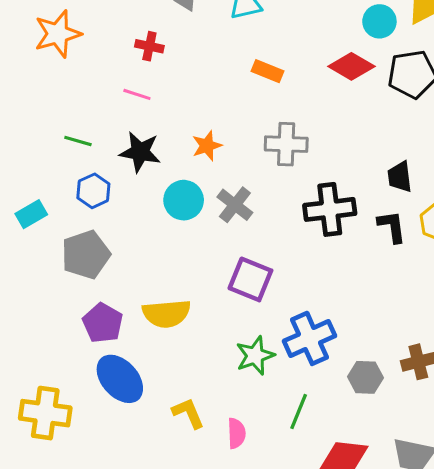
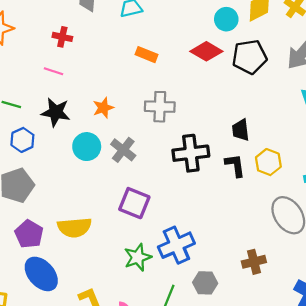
gray hexagon: (365, 377) -> (205, 283), moved

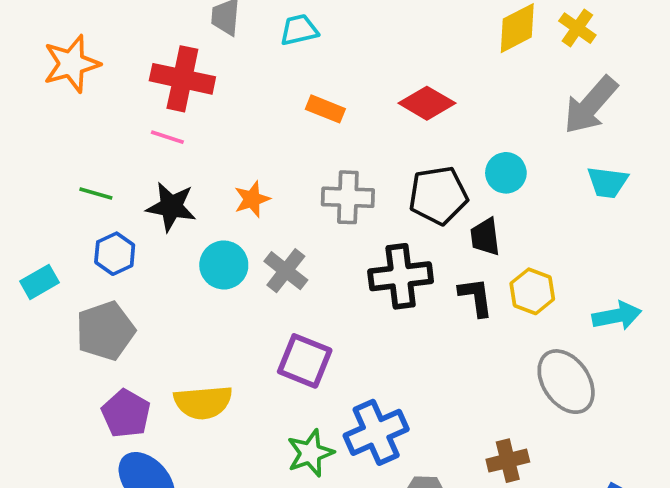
cyan circle: (226, 19) -> (506, 173), moved
red cross: (62, 37) -> (182, 79), size x1.8
black pentagon: (250, 57) -> (438, 195), moved

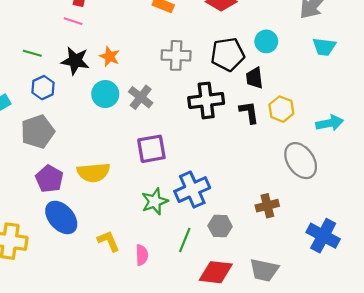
orange star: (252, 199) -> (110, 56), moved, turned -30
purple square: (305, 361) -> (151, 149), turned -32

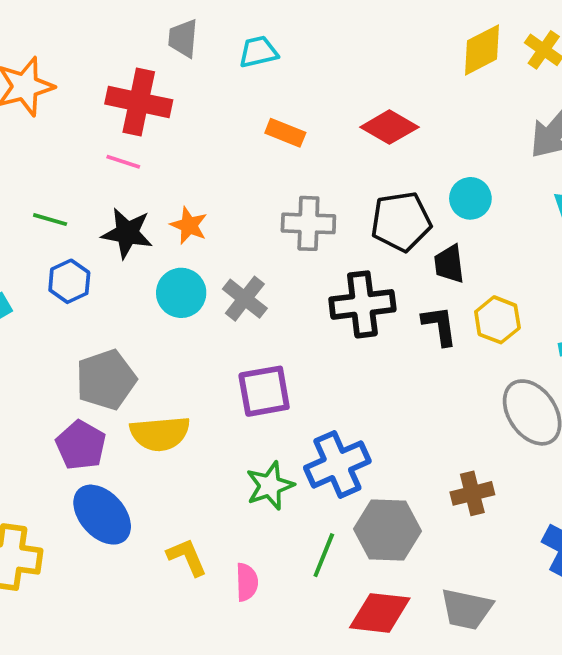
gray pentagon: (38, 132) -> (106, 380), moved
gray hexagon: (220, 226) -> (388, 530), size x1.5

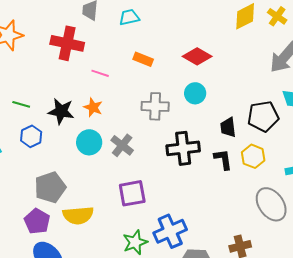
pink line: (123, 162) -> (100, 73), moved
cyan circle: (470, 198) -> (195, 93), moved
black pentagon: (401, 222) -> (263, 116), moved

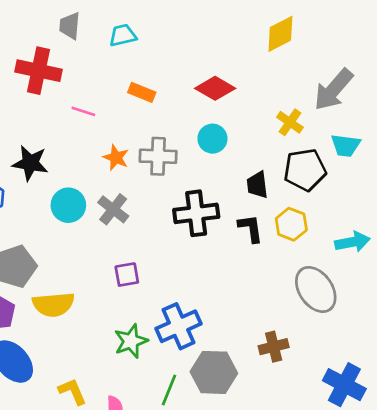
yellow cross: (277, 16) -> (290, 122), moved
orange star: (93, 107) -> (116, 158), moved
purple square: (132, 193) -> (127, 275), size x0.7

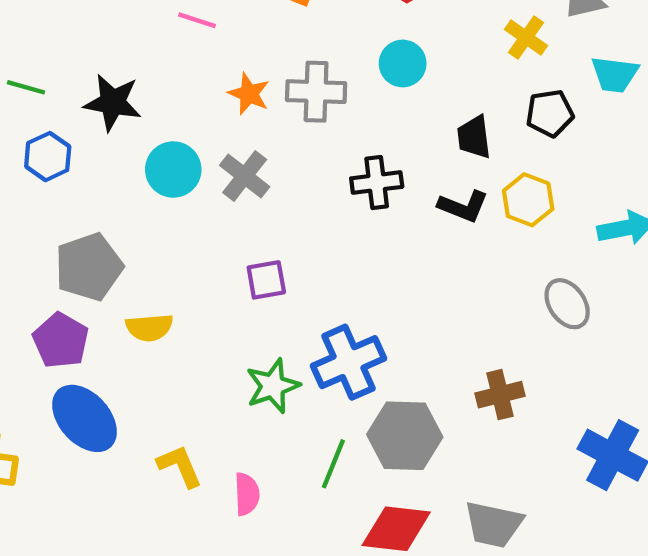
black pentagon: (305, 170) -> (550, 113), size x0.7
black cross: (196, 213) -> (377, 183), size x0.7
black L-shape: (251, 228) -> (463, 206), turned 120
gray ellipse: (316, 289) -> (567, 304), size x0.7
yellow semicircle: (53, 304) -> (149, 328), size x0.7

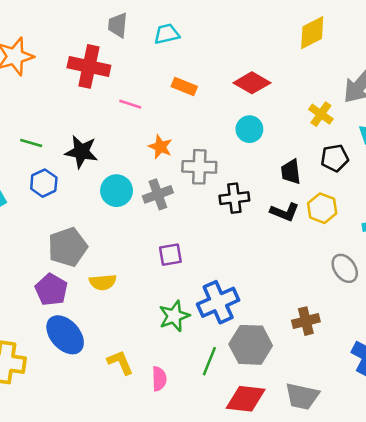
gray cross: (316, 92) -> (199, 167), moved
gray cross: (245, 176) -> (158, 194), turned 32

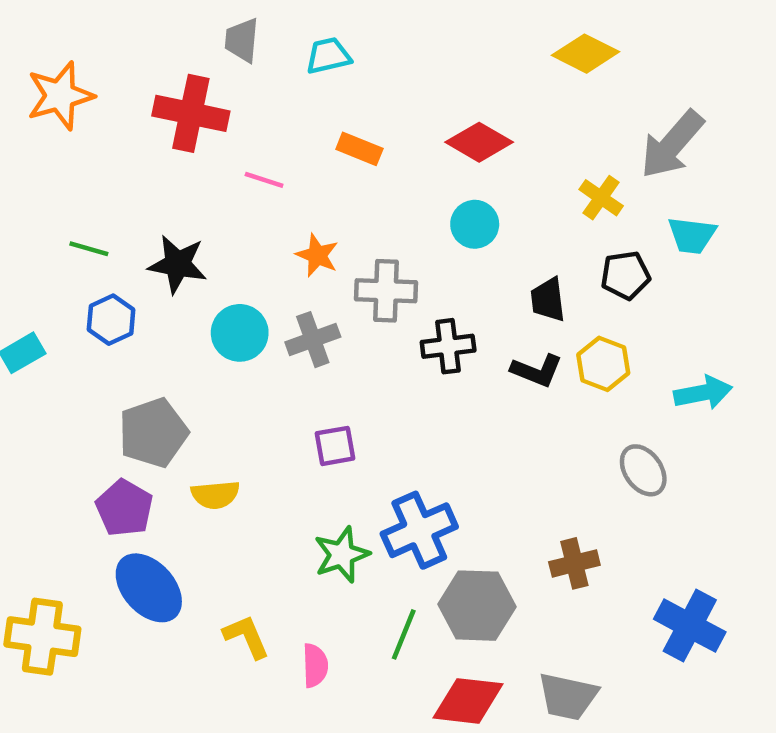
yellow diamond: (312, 33) -> (586, 54), turned 54

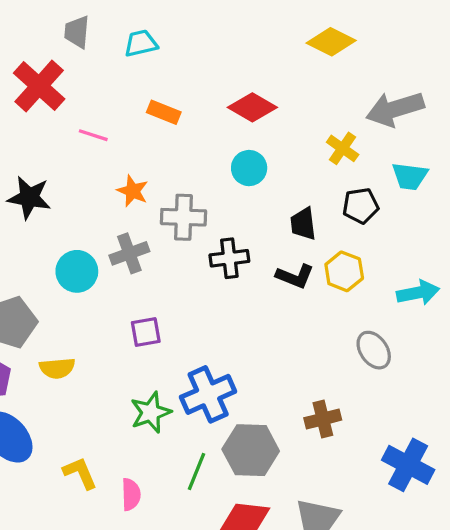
red cross: (191, 113) -> (39, 86), turned 30
gray arrow: (672, 144) -> (395, 109), turned 32
cyan circle: (240, 333) -> (77, 271), moved

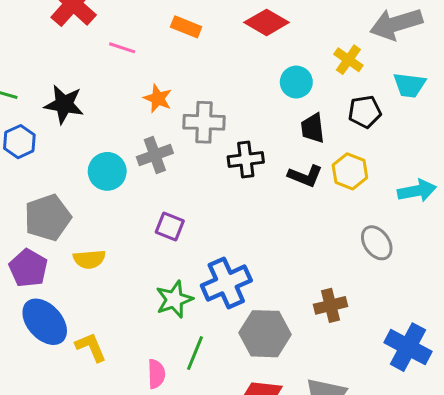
cyan circle: (249, 168) -> (296, 82), moved
purple square: (146, 332) -> (170, 226), turned 32
green line: (197, 471) -> (195, 353), moved
yellow L-shape: (80, 473) -> (91, 347), moved

